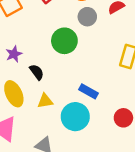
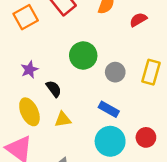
gray circle: (87, 17) -> (115, 72), moved
cyan circle: (75, 117) -> (110, 141), moved

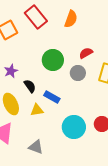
red semicircle: (138, 20) -> (86, 53), moved
blue rectangle: (109, 109) -> (52, 97), moved

